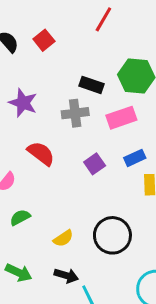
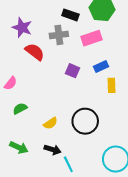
red semicircle: (41, 153) -> (35, 52), moved
purple square: (95, 164) -> (73, 71), turned -32

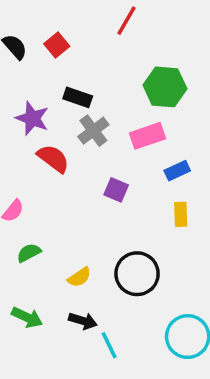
black rectangle: (70, 15) -> (78, 97), moved
gray cross: (59, 35) -> (93, 131), turned -30
blue rectangle: (101, 66) -> (177, 171), moved

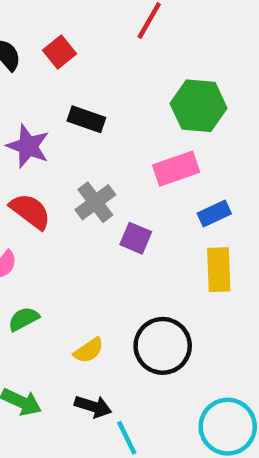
gray cross: (93, 131) -> (95, 202), moved
red semicircle: (53, 158) -> (30, 211), moved
yellow rectangle: (181, 214) -> (219, 270), size x1.4

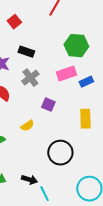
gray cross: (95, 202) -> (30, 78), moved
blue rectangle: (214, 213) -> (86, 82), moved
yellow semicircle: (89, 350) -> (27, 126), moved

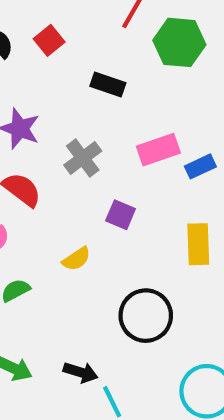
green hexagon: (76, 46) -> (179, 42), moved
black rectangle: (26, 52) -> (108, 84), moved

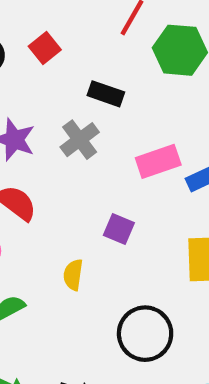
gray cross: (83, 158) -> (80, 140), moved
yellow semicircle: (76, 259) -> (73, 275), turned 132

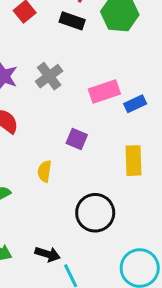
black rectangle: (106, 94) -> (72, 21), moved

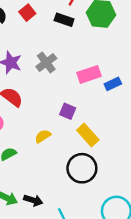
yellow rectangle: (134, 161) -> (88, 135), moved, turned -40
yellow semicircle: (45, 171) -> (43, 136), turned 49
black arrow: (48, 254) -> (33, 200), moved

